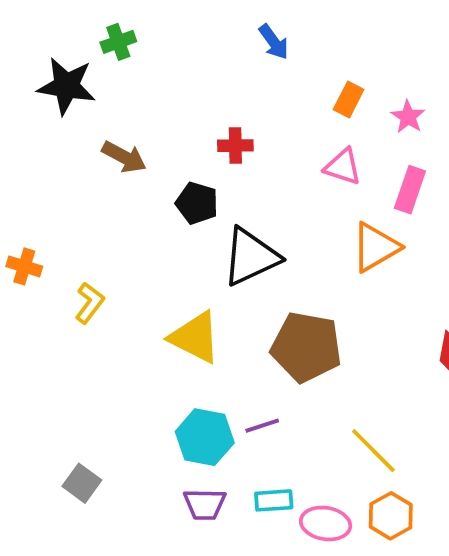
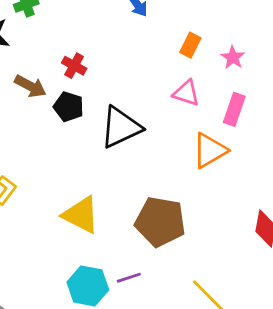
red cross: (235, 146) -> (74, 66), moved, turned 30
black pentagon: (197, 203) -> (69, 107), moved
black triangle: (251, 257) -> (121, 127), moved

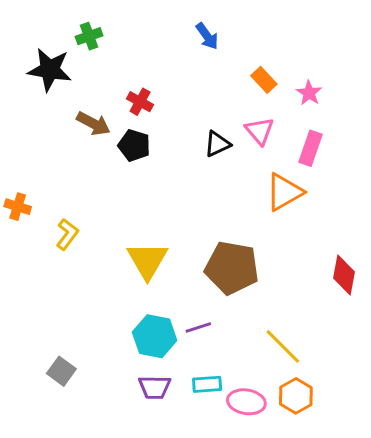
orange rectangle: (190, 45) -> (264, 80), turned -70
pink triangle: (186, 93) -> (260, 131), turned 32
black triangle: (121, 127) -> (217, 144), moved, size x0.6
yellow triangle: (81, 215) -> (147, 260), turned 33

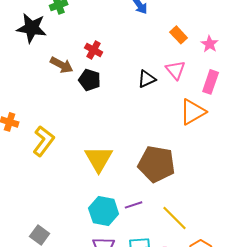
yellow L-shape: (67, 234) -> (44, 141), size x1.4
yellow line: (283, 346) -> (175, 218), moved

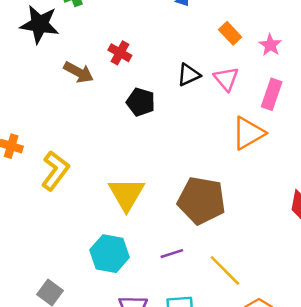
black triangle: (147, 79) -> (189, 75), moved
black pentagon: (90, 80) -> (141, 102), moved
cyan hexagon: (104, 211) -> (110, 254), moved

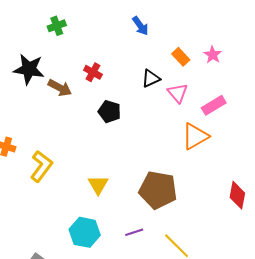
black star: (40, 24) -> (29, 69), moved
pink star: (270, 45) -> (213, 55), moved
black triangle: (189, 75) -> (151, 78), moved
pink rectangle: (272, 94) -> (214, 105), turned 40
yellow triangle: (126, 194) -> (98, 185), size x0.7

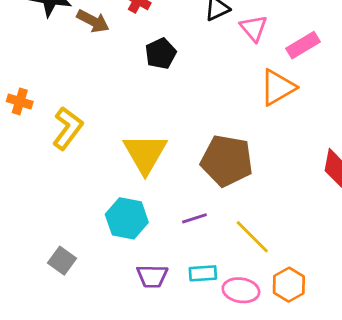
black pentagon: (109, 112) -> (161, 54), turned 30
yellow triangle: (98, 185) -> (145, 154), size x1.6

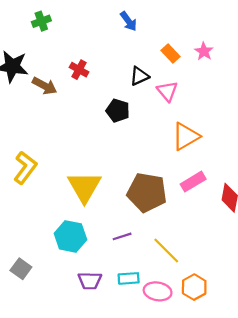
pink rectangle: (303, 45) -> (193, 182), moved
black pentagon: (161, 54) -> (118, 111), moved, turned -30

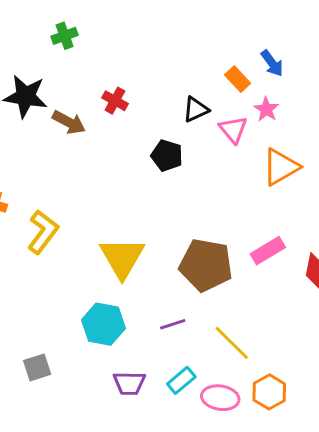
blue arrow: (129, 21) -> (272, 63), moved
pink star: (204, 51) -> (266, 109), moved
orange triangle: (186, 136) -> (281, 167), moved
gray square: (21, 269) -> (37, 367), turned 36
cyan rectangle: (129, 278) -> (181, 380), turned -36

